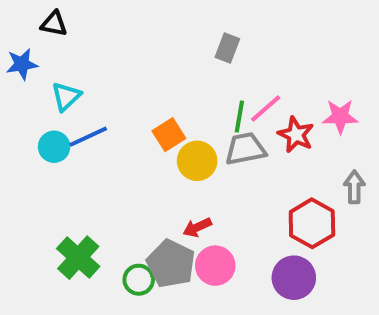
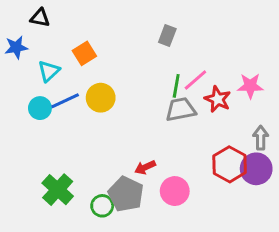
orange square: (169, 135) -> (84, 53), moved
yellow circle: (197, 161) -> (101, 98), moved
pink circle: (215, 266) -> (175, 191), moved
purple circle: (294, 278) -> (256, 169), moved

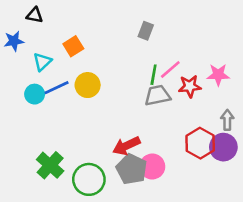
red star: (218, 99) -> (190, 86), turned -30
red arrow: (145, 167) -> (126, 146), size x1.5
gray pentagon: (126, 194) -> (132, 169), moved
green circle: (102, 206) -> (89, 179), size x1.6

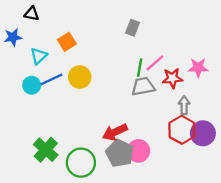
gray arrow: (227, 120) -> (184, 105), moved

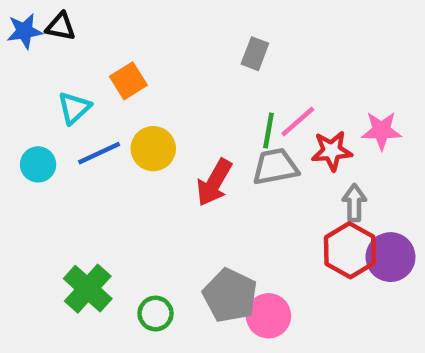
blue star: (13, 37) -> (24, 31), moved
cyan circle: (32, 85) -> (38, 164), moved
red arrow: (115, 132) -> (214, 182), moved, turned -35
pink circle: (138, 151) -> (268, 316), moved
green circle: (81, 163) -> (156, 314), size x0.6

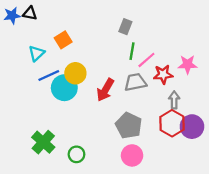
green line: (268, 131) -> (132, 51), moved
cyan circle: (38, 164) -> (64, 88), moved, size x1.5
gray pentagon: (230, 295) -> (129, 125), moved

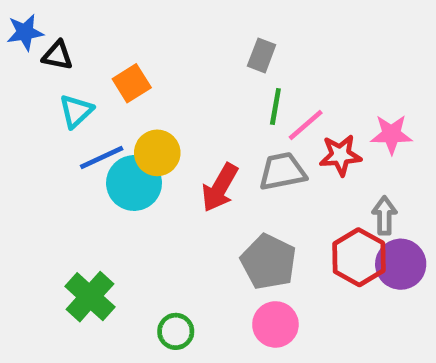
black triangle: (30, 13) -> (57, 55), moved
gray arrow: (174, 100) -> (384, 215), moved
green circle: (76, 154) -> (176, 331), moved

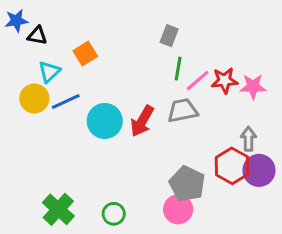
yellow circle: (157, 153) -> (34, 99), moved
red star: (340, 155) -> (225, 81), moved
cyan circle: (134, 183) -> (105, 121), moved
gray pentagon: (269, 262) -> (187, 184), moved
green cross: (90, 297) -> (58, 209), moved

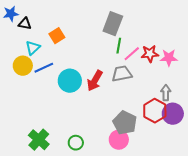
gray rectangle: (169, 36) -> (113, 24), size x1.6

